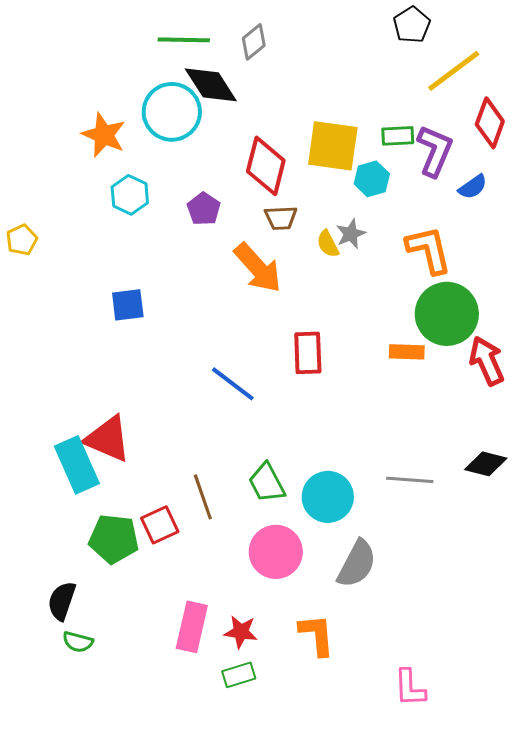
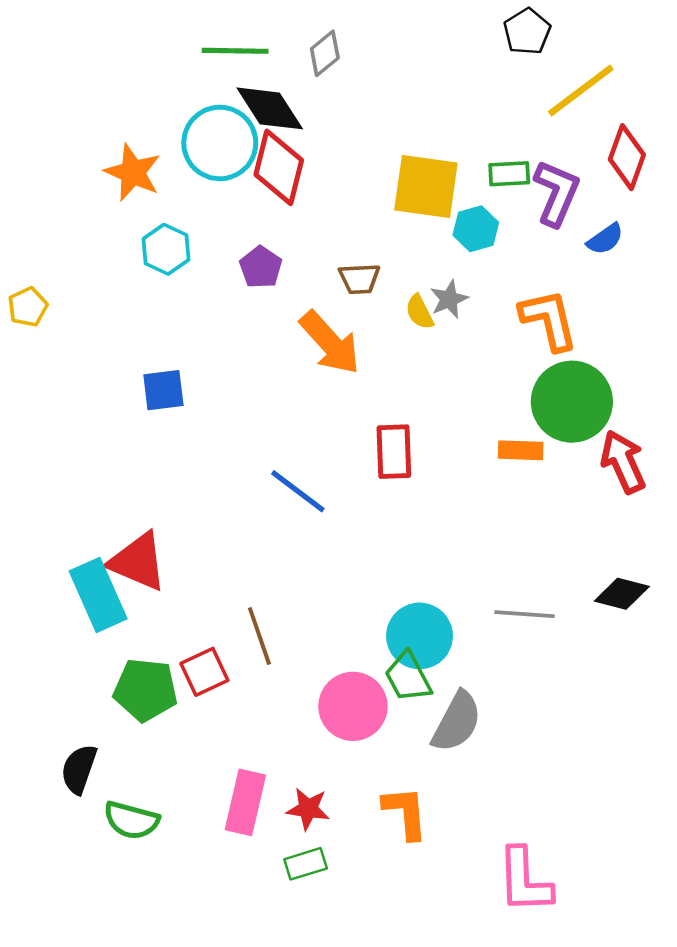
red diamond: (266, 166) -> (279, 167), moved
green trapezoid: (267, 483) -> (408, 677), moved
green semicircle: (78, 642) -> (131, 820), moved, size x1.4
pink L-shape: (410, 688) -> (525, 881), size x1.4

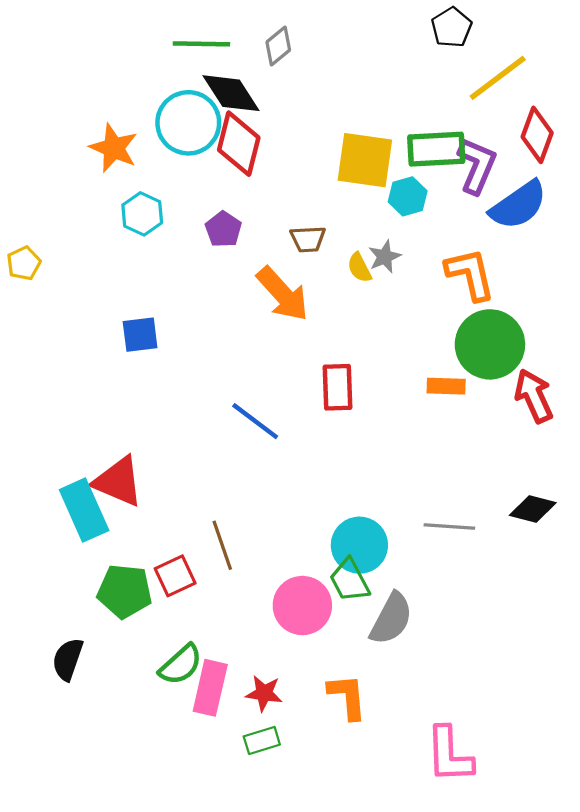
green rectangle: (509, 174) -> (436, 149), size x1.6
blue semicircle: (605, 239) -> (518, 205), size x1.8
green semicircle: (131, 820) -> (181, 665), moved, turned -57

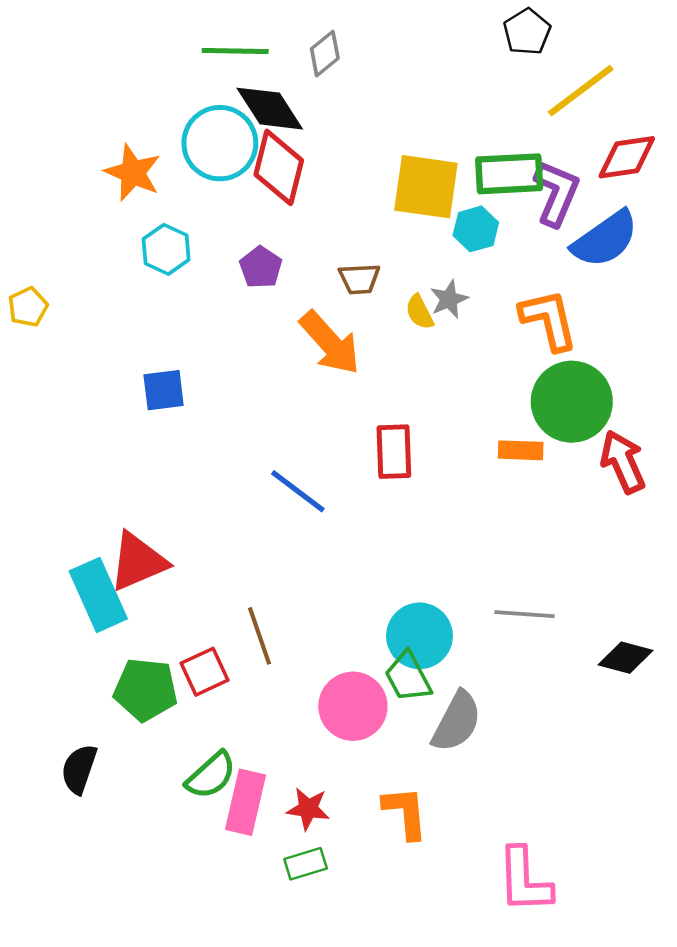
red diamond: (537, 135) -> (627, 157), turned 62
red triangle: (118, 482) -> (138, 562), turned -46
black diamond: (533, 509) -> (626, 658), moved

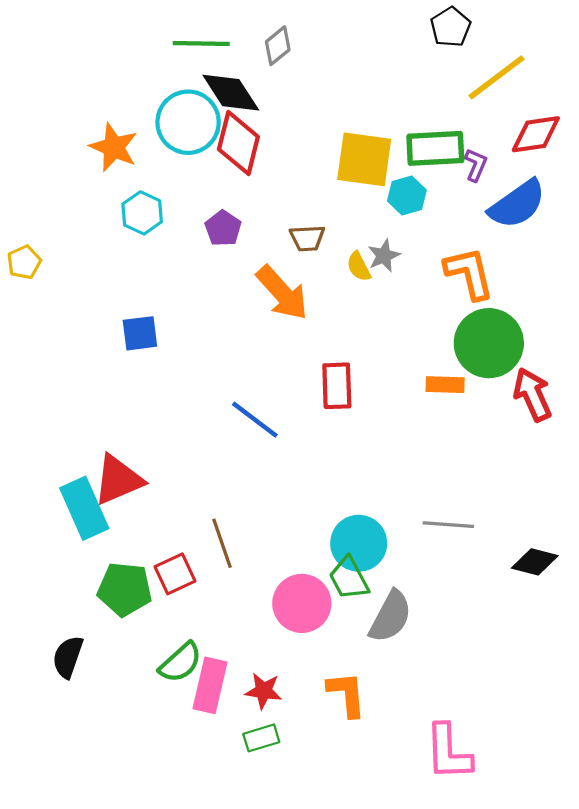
purple L-shape: (556, 193) -> (476, 165), size x0.6

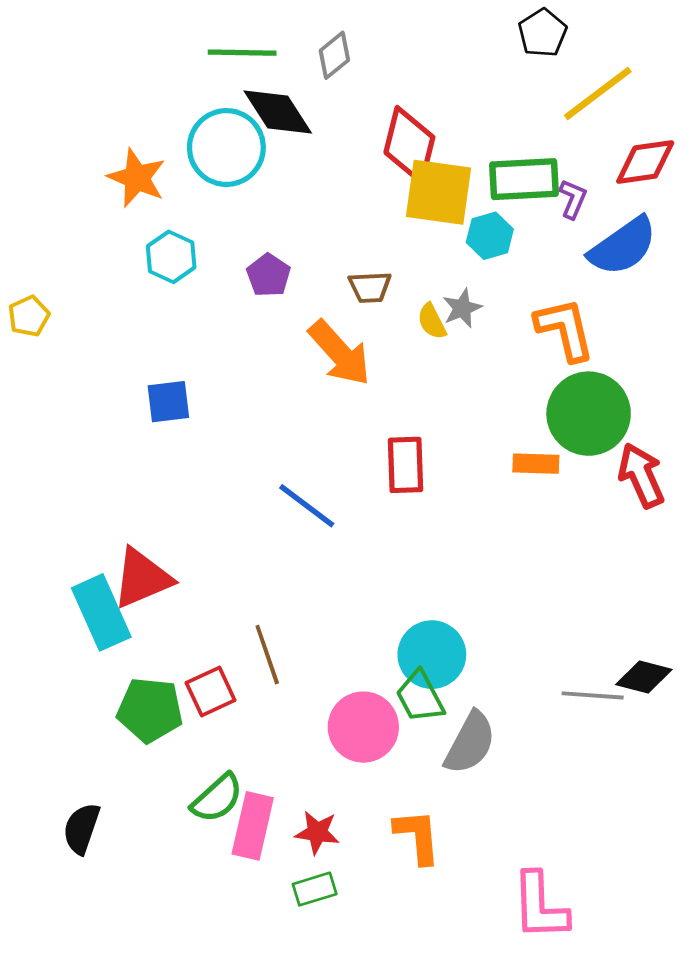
red diamond: (238, 143) -> (409, 145), moved
gray line: (448, 525) -> (593, 695), moved
black semicircle: (68, 657) -> (81, 828), moved

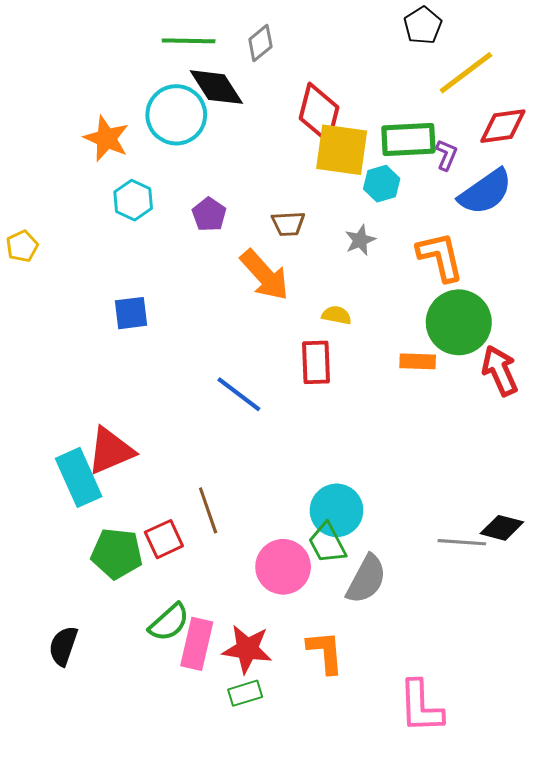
yellow semicircle: (432, 321) -> (337, 315), moved, turned 128
red star: (317, 832) -> (247, 649), size x1.4

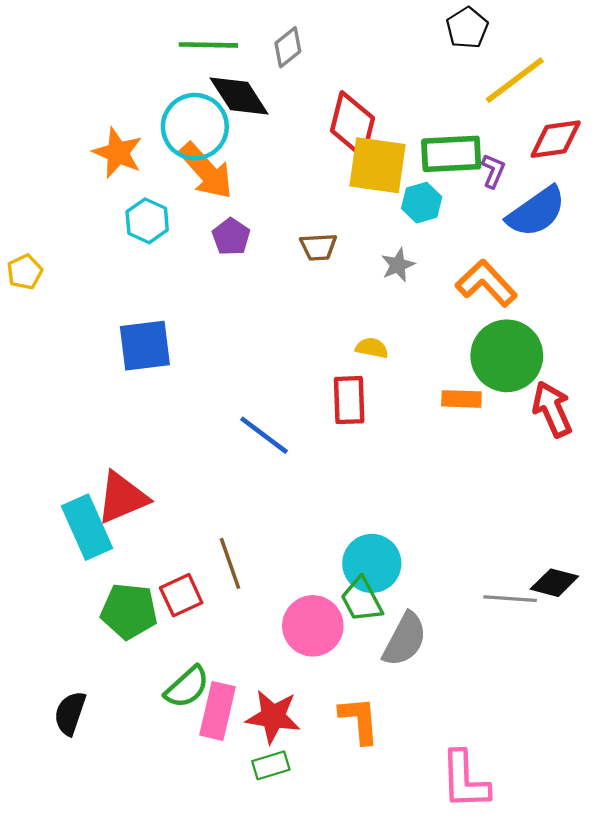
orange L-shape: (440, 257) -> (486, 283), turned -30
orange arrow: (265, 275) -> (206, 171), moved
blue square: (131, 313) -> (145, 346), size x1.4

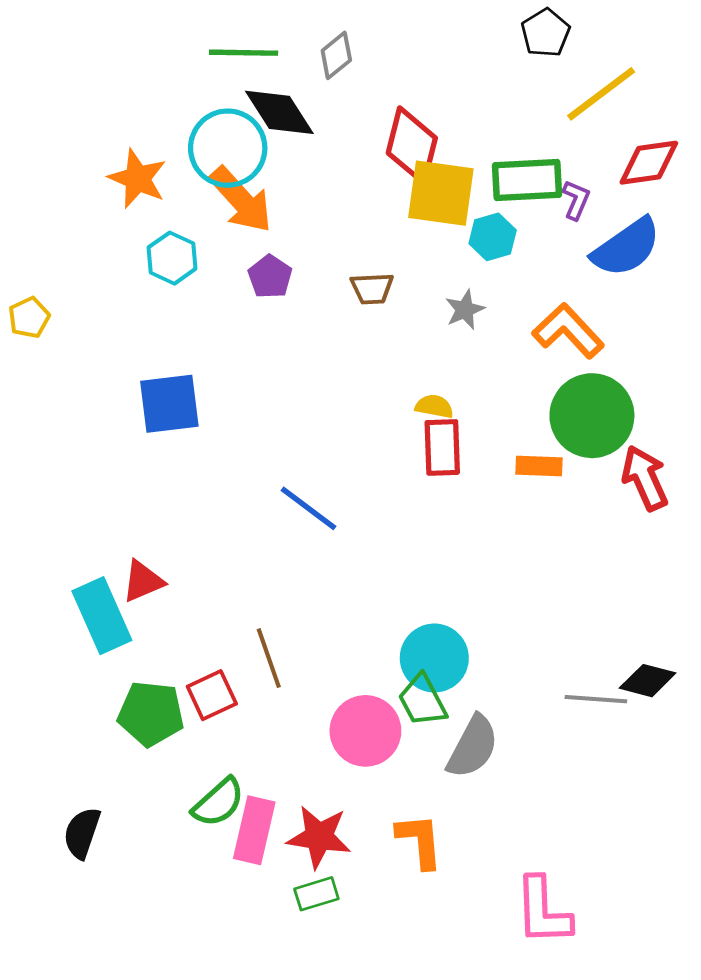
red rectangle: (349, 400) -> (442, 447), moved
red triangle: (122, 498) -> (143, 581), size x0.7

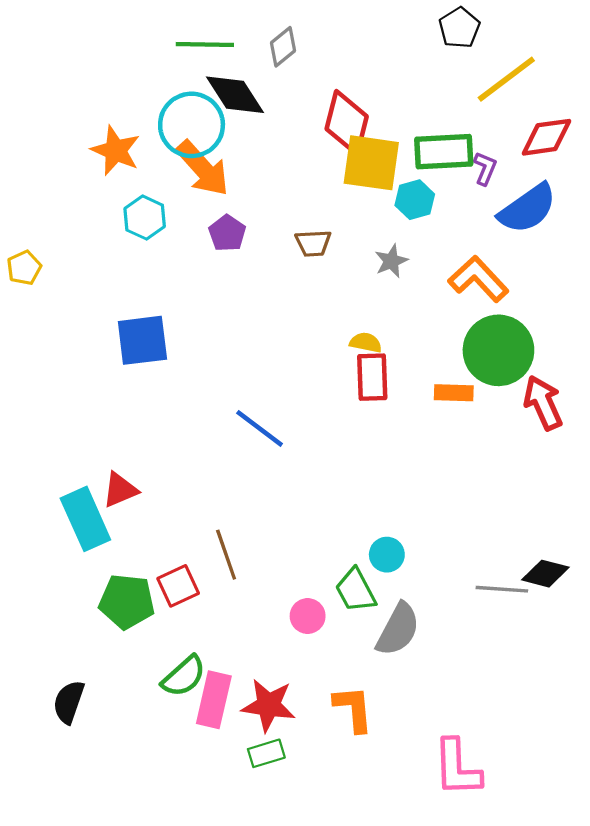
cyan circle: (434, 658) -> (387, 555), moved, size x0.6
pink circle: (365, 731) -> (308, 616), size x0.6

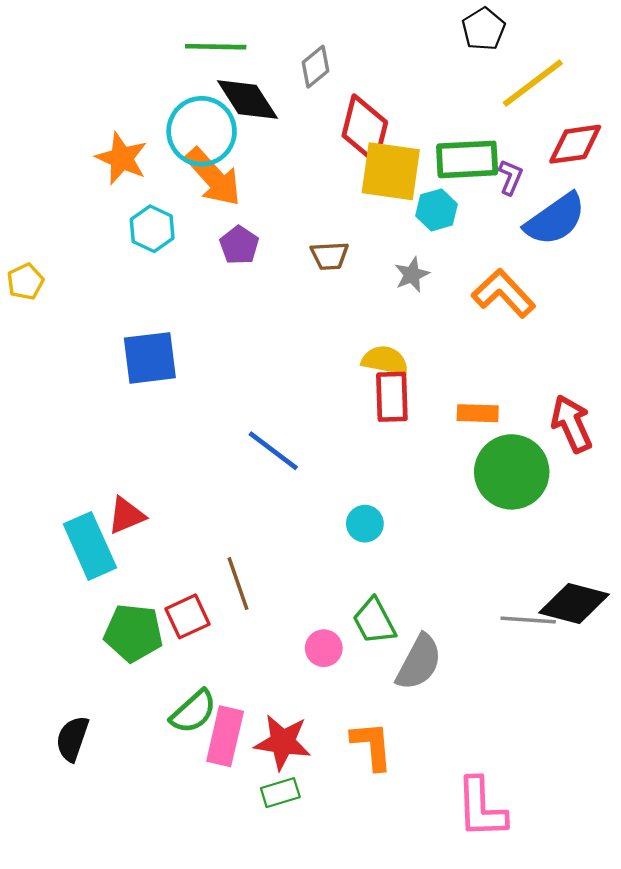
gray diamond: (283, 47) -> (316, 67), moved
yellow semicircle: (366, 343) -> (385, 360), size x1.4
green circle: (498, 350) -> (512, 472), moved
cyan circle: (387, 555) -> (365, 524), moved
black diamond: (545, 574) -> (574, 604), size x1.4

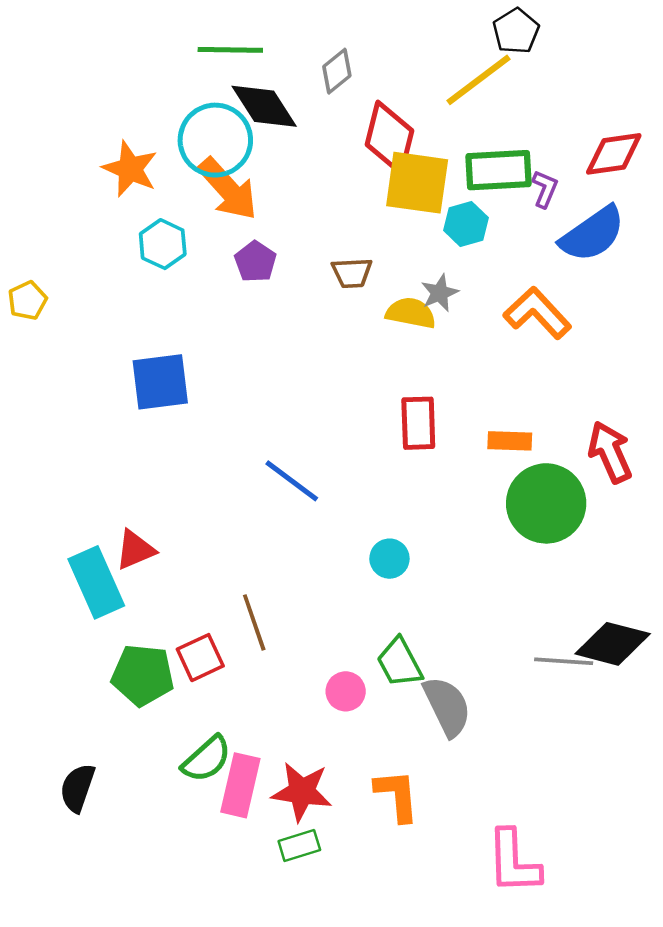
yellow line: (533, 83) -> (478, 80), moved
yellow semicircle: (385, 360) -> (411, 313), moved
gray semicircle: (419, 662) -> (447, 706), turned -54

